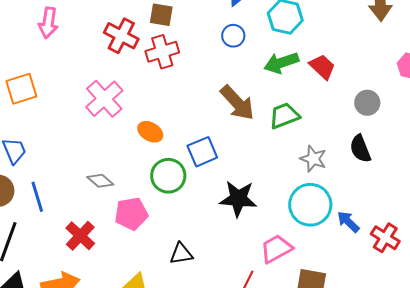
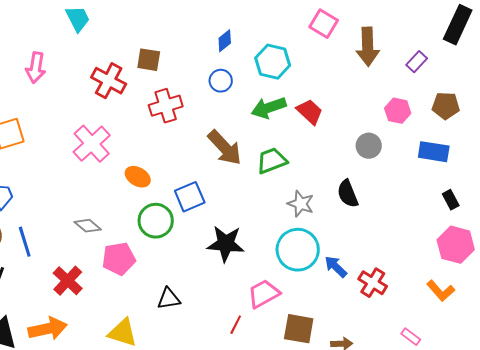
red cross: (162, 52) -> (166, 106), moved
gray circle: (367, 103) -> (369, 146), moved

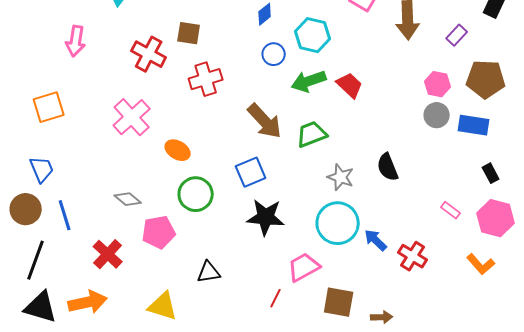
blue circle: (221, 81) -> (274, 54), moved
brown pentagon: (446, 106) -> (486, 79), size x1.4
gray circle: (369, 146) -> (437, 115), moved
blue square: (190, 197) -> (251, 172), moved
pink rectangle: (411, 337) -> (451, 210), moved

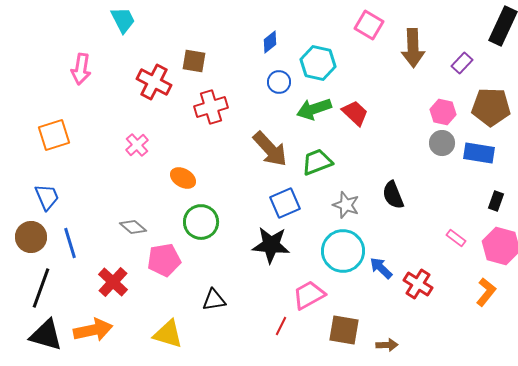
pink cross: (132, 117) -> (137, 145), size x0.6
blue square: (251, 172) -> (285, 203), moved
black rectangle: (491, 173) -> (496, 201), turned 48
orange L-shape: (481, 264) -> (486, 292), turned -100

